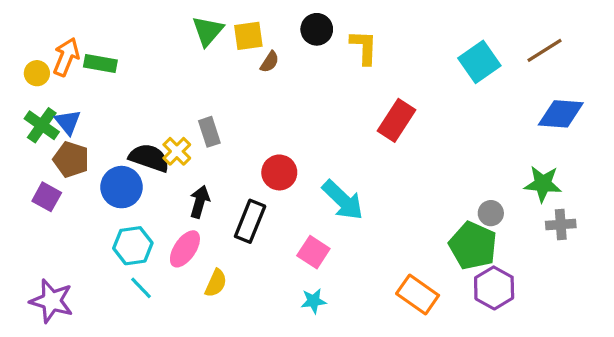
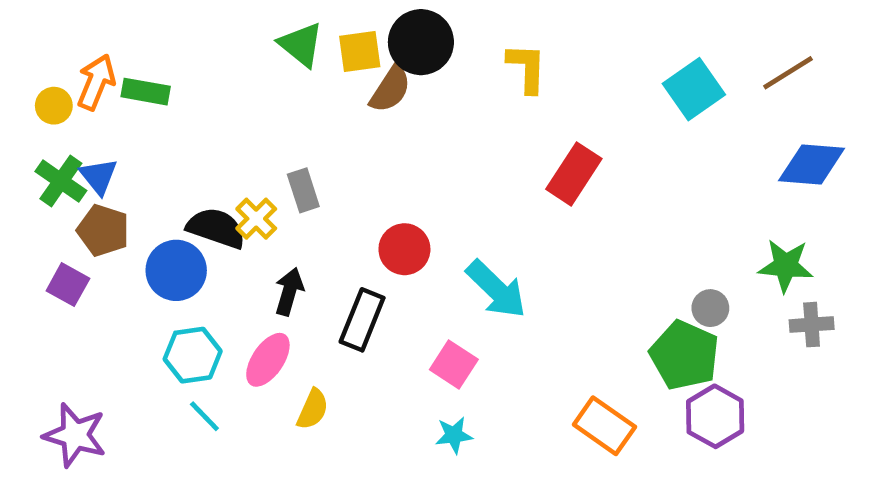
black circle: (317, 29) -> (421, 42), moved, size x1.4
green triangle: (208, 31) -> (301, 44), turned -32
brown semicircle: (270, 62) -> (390, 89), size x1.5

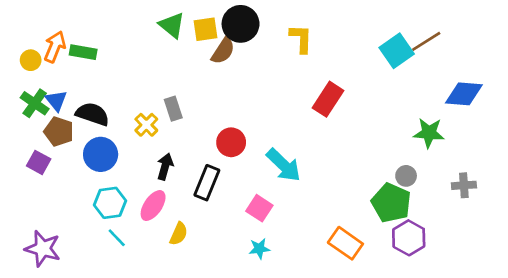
brown line: (788, 73) -> (426, 41), moved
black semicircle: (216, 228) -> (93, 114), moved
green star: (786, 266) -> (429, 133), moved

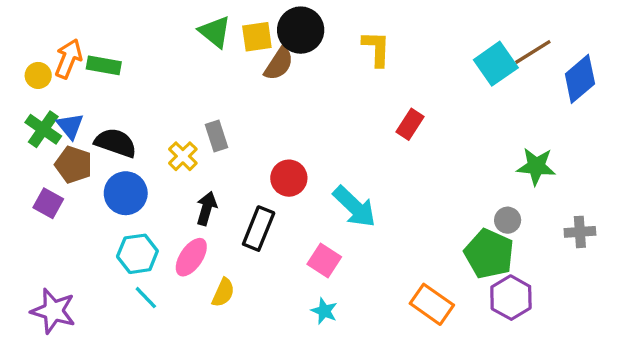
blue diamond: (464, 94) -> (580, 79), moved, turned -45
red rectangle: (328, 99) -> (410, 124), size x0.7
cyan star: (259, 249) -> (324, 311), turned 30

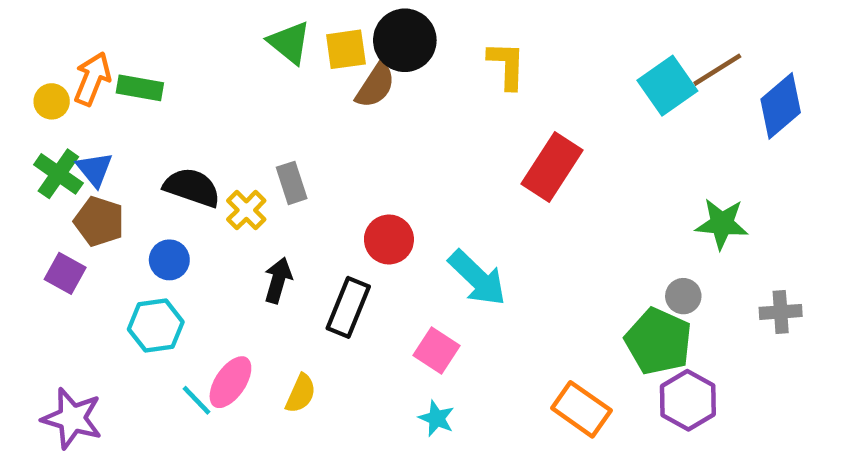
red rectangle: (410, 124) -> (552, 167), size x1.6
black semicircle: (116, 143) -> (192, 187), moved
blue circle: (126, 193) -> (169, 260), size x0.7
cyan hexagon: (137, 254) -> (156, 326), moved
pink ellipse: (191, 257) -> (230, 382), moved

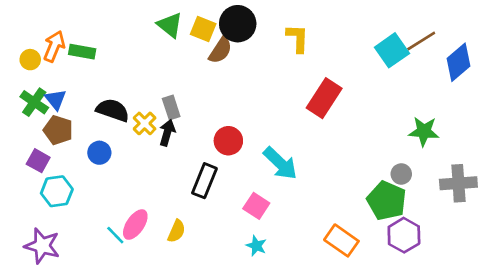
yellow square: (346, 49) -> (203, 29), turned 30
black arrow: (278, 280) -> (167, 133), moved
gray cross: (781, 312) -> (458, 183), size x1.5
cyan hexagon: (156, 326) -> (57, 191), moved

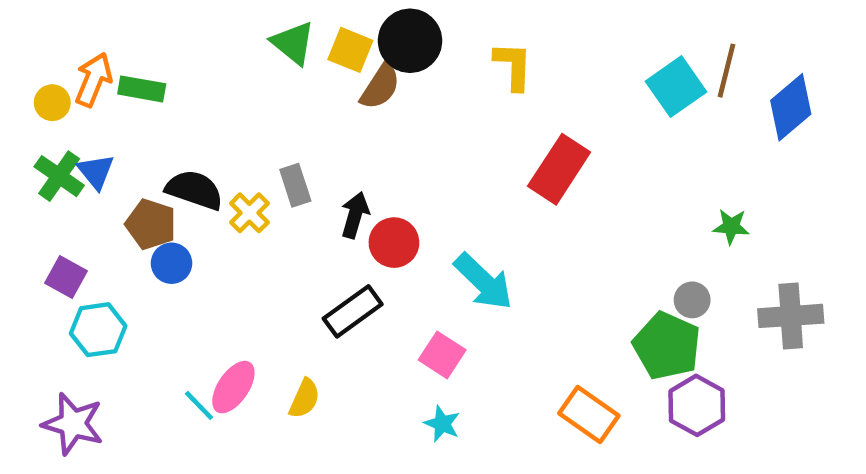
brown line: (421, 41) -> (727, 71), turned -44
brown pentagon: (58, 130) -> (151, 224), moved
green star: (424, 131) -> (731, 227), size x0.7
black arrow: (167, 133) -> (355, 215), moved
black rectangle: (204, 181) -> (353, 311), turned 32

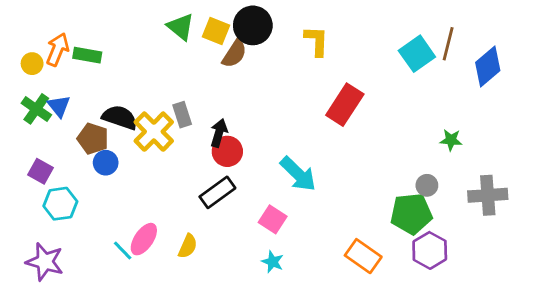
yellow cross: (249, 213) -> (154, 132), size x1.6
red circle: (394, 243) -> (227, 151), moved
green pentagon: (667, 346) -> (411, 214), turned -30

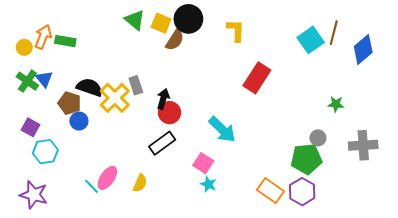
purple hexagon: (430, 250) -> (302, 192), moved
cyan star: (273, 262) -> (208, 184), moved

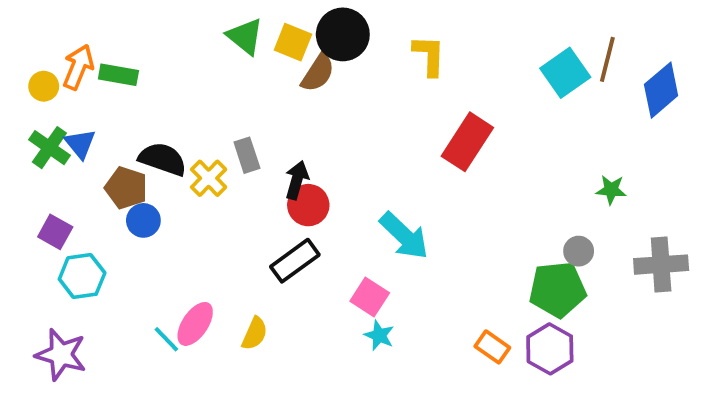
yellow cross: (115, 98) -> (209, 178), size x0.7
orange rectangle: (271, 191) -> (492, 347), size x0.7

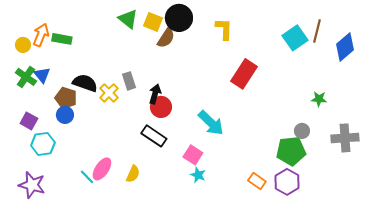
blue circle: (143, 220) -> (65, 115), moved
black rectangle: (295, 261) -> (154, 136), turned 70

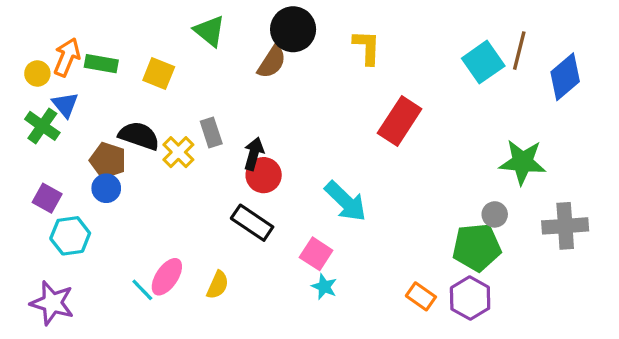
yellow square: (153, 22) -> (159, 74), moved
blue triangle: (42, 75) -> (65, 105), moved
green star: (319, 99) -> (523, 162), size x1.8

